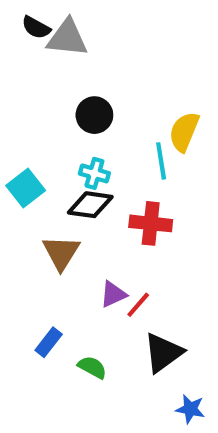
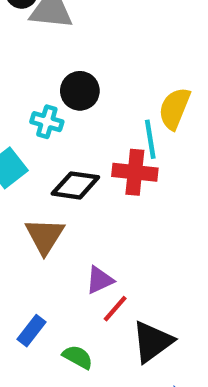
cyan cross: (94, 173) -> (47, 122), moved
red cross: (151, 223) -> (135, 172), moved
red line: (138, 305) -> (115, 309), moved

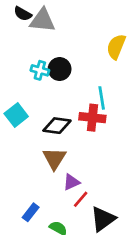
yellow semicircle: (174, 108) -> (116, 47), moved
cyan cross: (47, 122) -> (40, 70), moved
brown triangle: (45, 236) -> (54, 158), moved

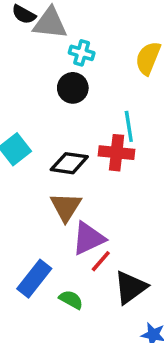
cyan cross: (40, 70) -> (82, 53), moved
purple triangle: (71, 182) -> (89, 238), size x1.5
blue rectangle: (31, 212) -> (34, 279), size x1.5

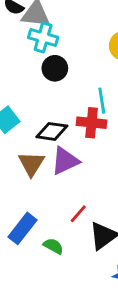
cyan cross: (82, 53) -> (43, 37), moved, size x1.4
brown triangle: (66, 207) -> (31, 164), moved
purple triangle: (89, 238) -> (65, 161), moved

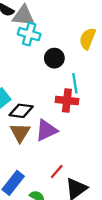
black circle: (55, 68) -> (54, 58), moved
black diamond: (52, 131) -> (21, 111), moved

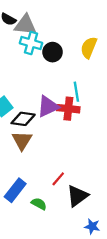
black circle: (54, 58) -> (53, 52), moved
purple triangle: (46, 130) -> (48, 106), moved

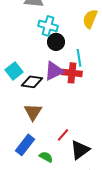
cyan cross: (31, 43) -> (48, 26), moved
black circle: (53, 52) -> (56, 42), moved
brown triangle: (22, 140) -> (33, 112), moved

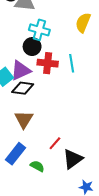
black circle: (56, 42) -> (32, 47), moved
purple triangle: (54, 71) -> (21, 70), moved
red cross: (72, 73) -> (48, 63), moved

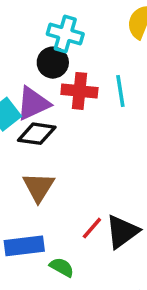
blue rectangle: (15, 154) -> (24, 246), turned 45
black triangle: (73, 159) -> (122, 232), moved

